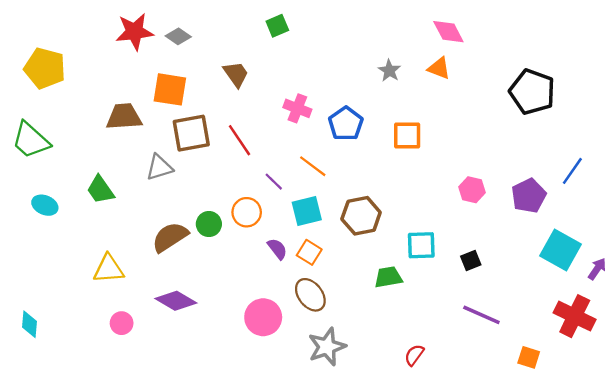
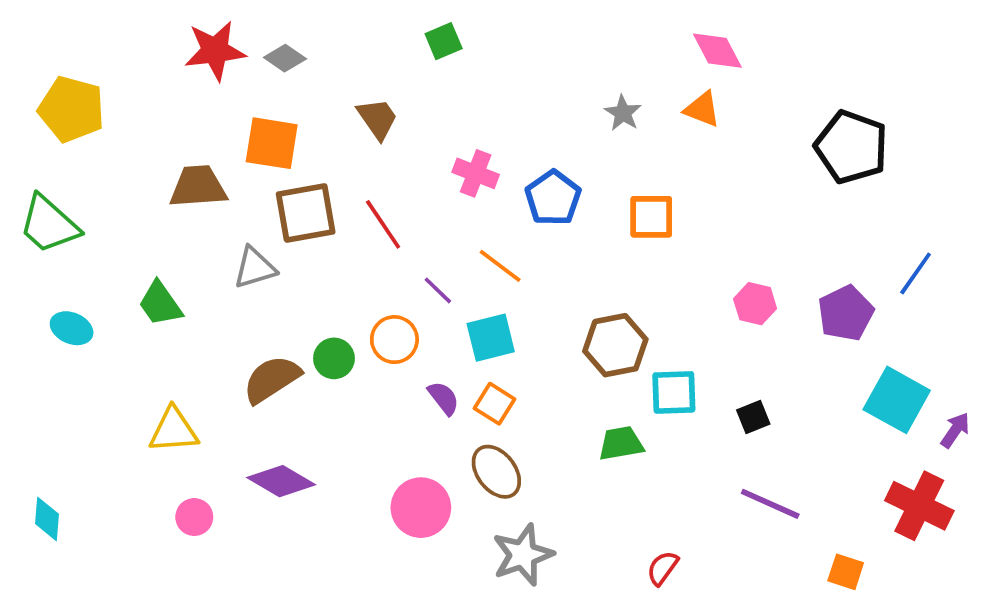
brown hexagon: (361, 216) -> (615, 345), moved

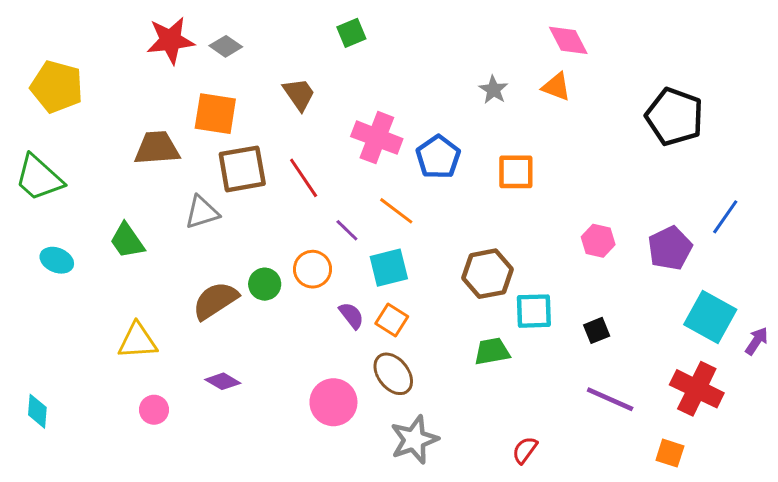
pink cross: (476, 173) -> (377, 138), size x1.4
purple diamond: (281, 481) -> (223, 381), size x0.7
red cross: (919, 506) -> (697, 389), moved

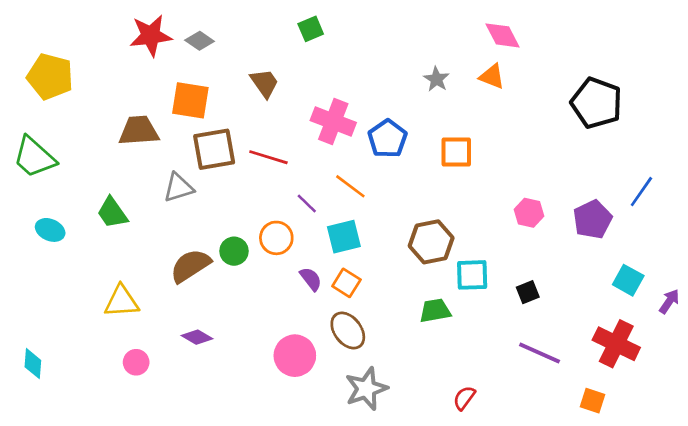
red line: (304, 178) -> (268, 157), turned -39
cyan square: (710, 317) -> (628, 280), size x0.7

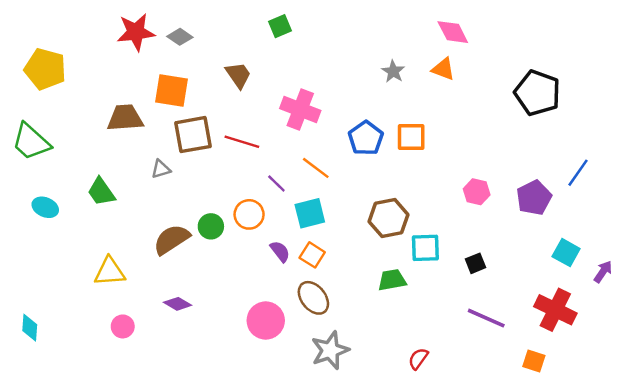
blue pentagon: (387, 139) -> (366, 138), moved
gray triangle: (178, 188) -> (161, 169), size x0.7

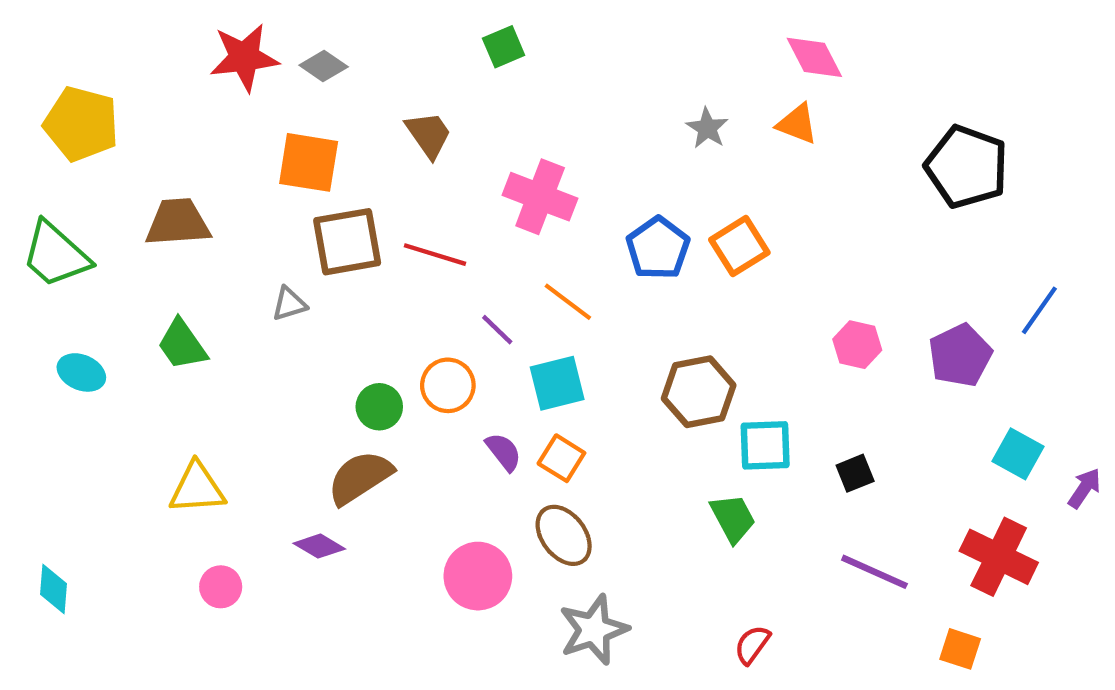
brown trapezoid: (125, 118) -> (178, 222), moved
orange square: (411, 137) -> (739, 246), turned -32
brown semicircle: (172, 239) -> (360, 478), moved
green trapezoid: (392, 280) -> (733, 518), moved, turned 72

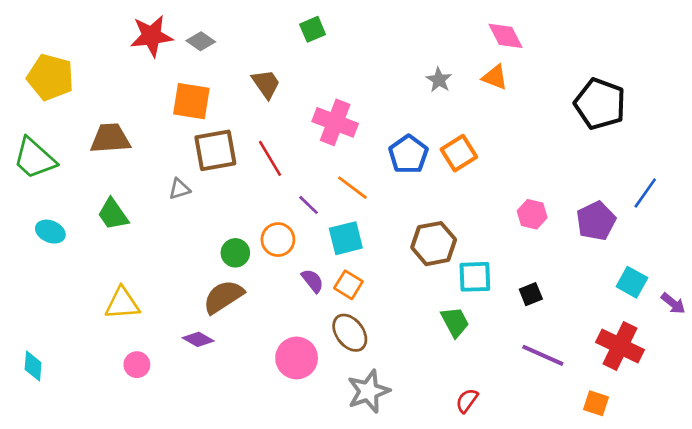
red line: (435, 255) -> (270, 158), turned 42
purple arrow: (1084, 488) -> (673, 303), turned 95

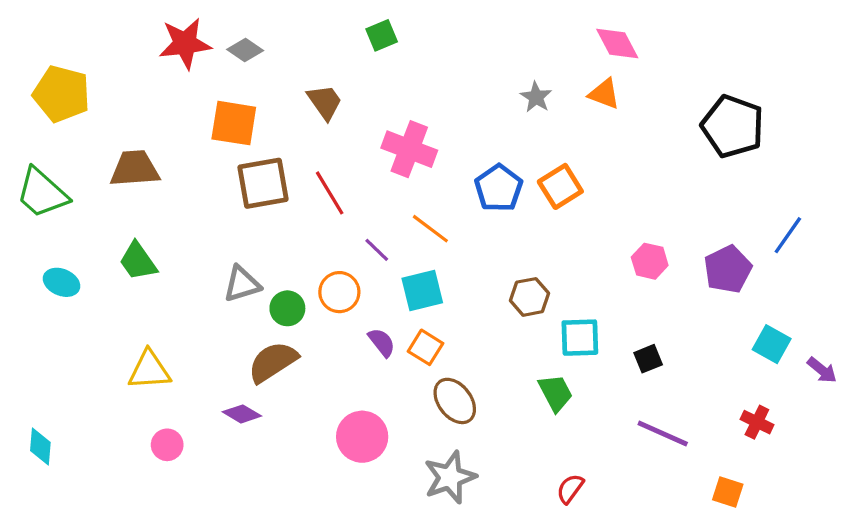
gray triangle: (179, 189) -> (242, 284), moved, size x1.4
brown hexagon: (434, 244) -> (529, 297), size x0.7
brown ellipse: (350, 333) -> (455, 401), moved
red cross: (620, 346) -> (757, 422), size x0.6

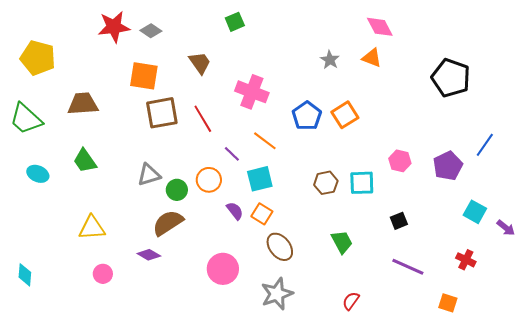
cyan square: (580, 338) -> (362, 183), moved

